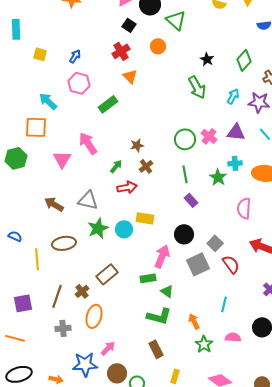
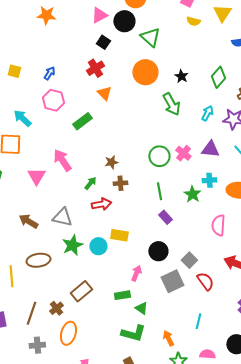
orange circle: (158, 46) -> (145, 72), moved, size x1.6
brown cross: (146, 166) -> (120, 183), turned 32
pink arrow: (162, 256) -> (136, 273), size x0.7

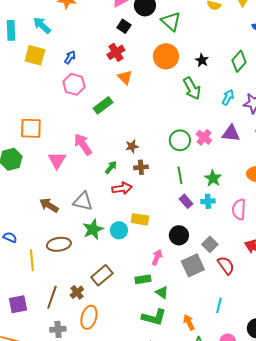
yellow square: (14, 71) -> (35, 55), size x1.5
cyan arrow: (22, 118) -> (42, 25), moved
cyan cross: (209, 180) -> (208, 201), moved

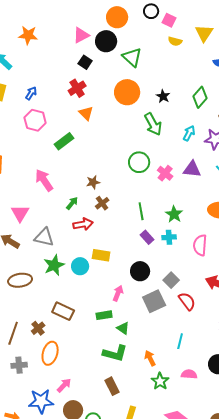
green circle: (180, 140) -> (139, 162), moved
pink triangle: (57, 160) -> (20, 213), moved
brown cross: (141, 167) -> (102, 203), turned -32
brown rectangle: (102, 275) -> (63, 311), turned 65

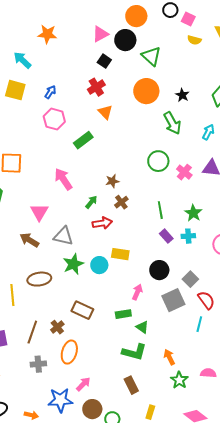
cyan line: (180, 341) -> (199, 324), moved

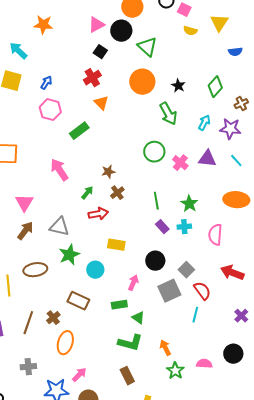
pink triangle: (39, 212) -> (24, 203), moved
brown arrow: (29, 240) -> (25, 231), turned 96
cyan circle: (99, 265) -> (95, 270), moved
gray cross: (38, 364) -> (28, 367), moved

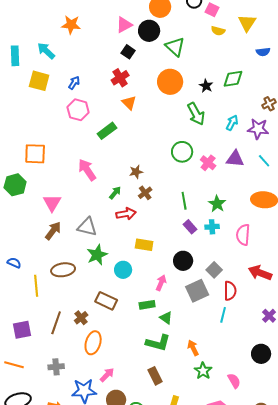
green diamond: (215, 87) -> (233, 79), moved, turned 40
red semicircle: (202, 291) -> (230, 291), turned 36
pink semicircle: (204, 364) -> (234, 381), moved, turned 56

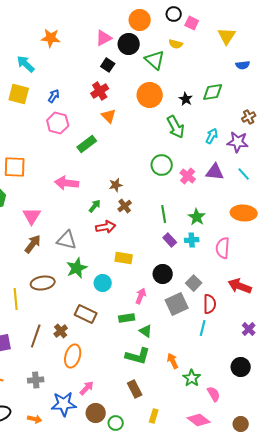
yellow semicircle: (218, 31) -> (176, 44), moved
pink arrow: (87, 170) -> (67, 183), turned -50
green star: (203, 371) -> (192, 378), moved

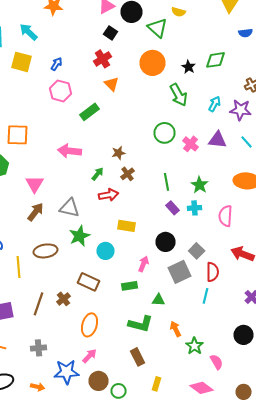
green triangle: (146, 331) -> (158, 300), moved, turned -32
orange ellipse: (73, 356) -> (90, 325), moved

